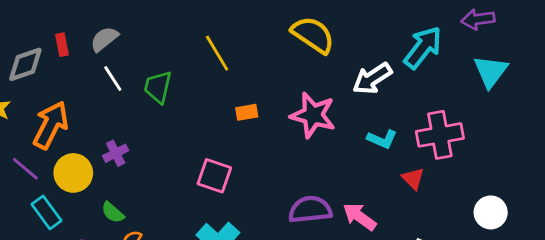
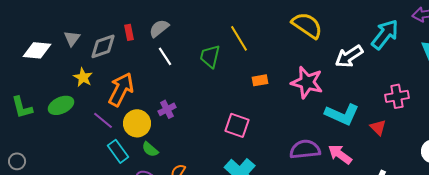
green trapezoid: (158, 87) -> (210, 56), moved
pink cross: (440, 135) -> (397, 96), size x0.7
cyan L-shape: (382, 139) -> (342, 114), moved, size x1.6
green semicircle: (113, 212) -> (150, 149), moved

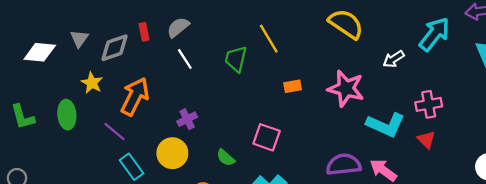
white arrow: (349, 56) -> (394, 59), size x0.7
pink cross: (397, 96) -> (429, 104), moved
green ellipse: (61, 105) -> (67, 115), turned -70
yellow circle: (137, 123) -> (172, 153), moved
green semicircle: (150, 149) -> (226, 158), moved

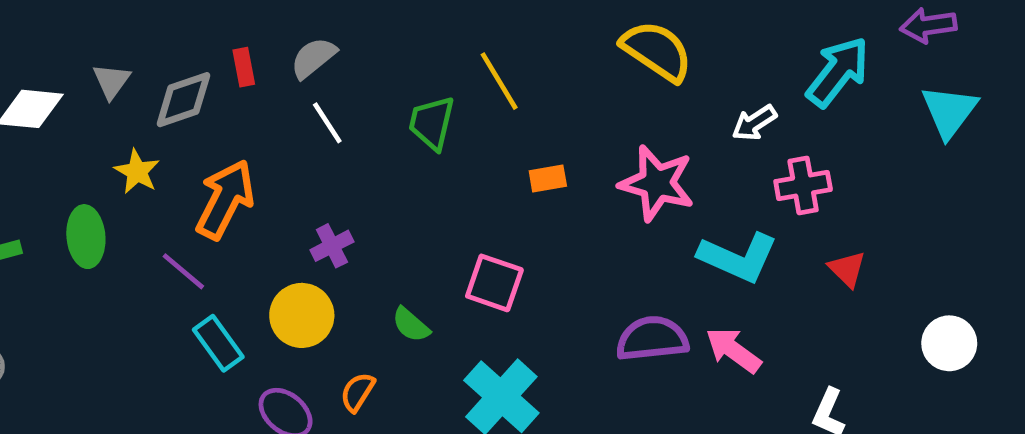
pink cross: (429, 104) -> (803, 185), moved
red triangle: (426, 140) -> (847, 269), moved

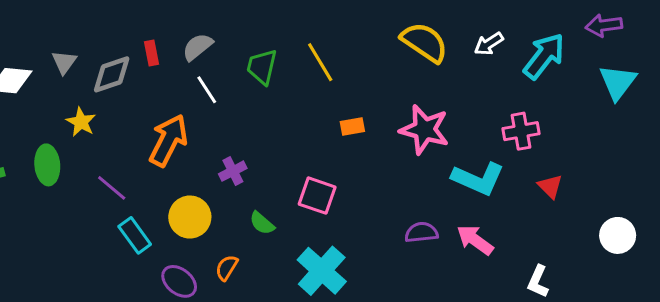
green trapezoid: (432, 123) -> (262, 67), moved
white arrow: (754, 123) -> (489, 44), moved
orange arrow: (225, 199) -> (168, 140), moved
purple cross: (332, 246) -> (233, 171), moved
purple semicircle: (652, 339) -> (421, 232), size x0.7

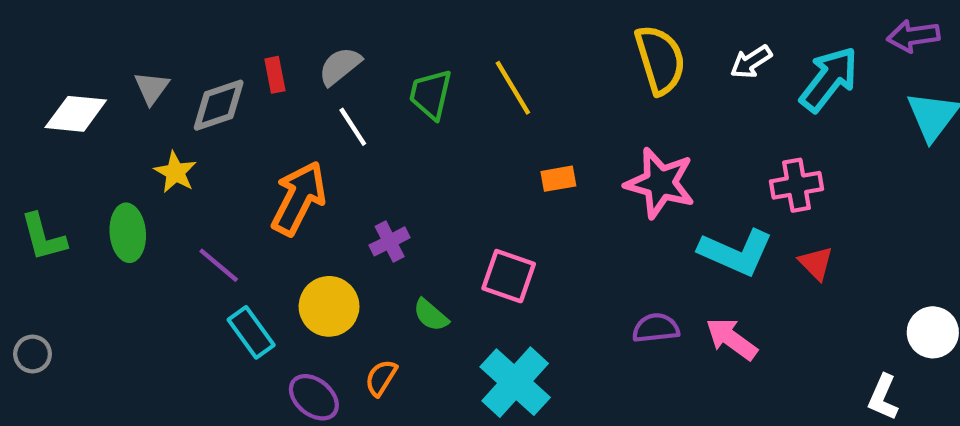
yellow semicircle: (424, 42) -> (660, 60), turned 39
red triangle: (550, 186) -> (816, 263), moved
white L-shape: (538, 281) -> (883, 397), moved

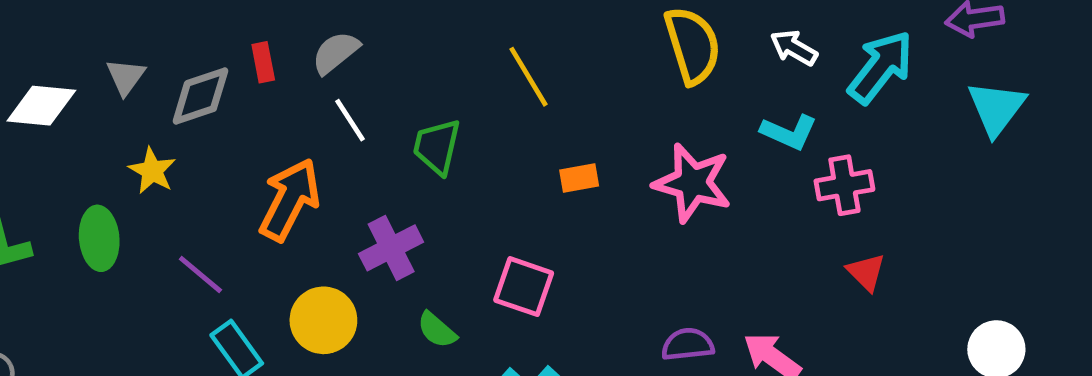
white arrow: (751, 62) -> (794, 48), turned 63
green trapezoid: (431, 94) -> (437, 147), moved
purple cross: (390, 241) -> (391, 248), size x1.4
cyan L-shape: (736, 252) -> (789, 132), moved, size x0.7

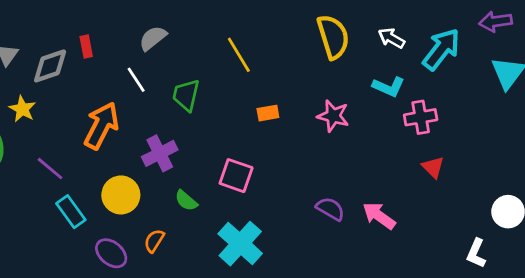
gray semicircle: (336, 53) -> (153, 38), moved
pink star: (692, 183) -> (333, 116), size x0.7
purple semicircle: (688, 344) -> (330, 209), turned 36

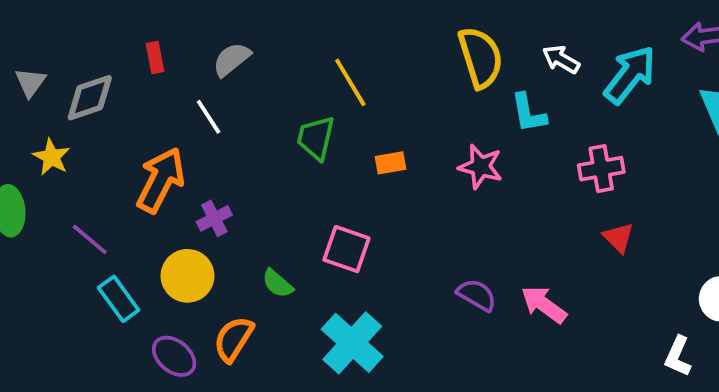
red rectangle: (86, 46) -> (155, 57), moved
cyan L-shape: (389, 87) -> (528, 113), moved, turned 56
green trapezoid: (186, 95) -> (316, 138), moved
purple cross: (160, 153) -> (214, 218), moved, size x0.7
orange semicircle: (154, 241) -> (233, 339), size x1.4

